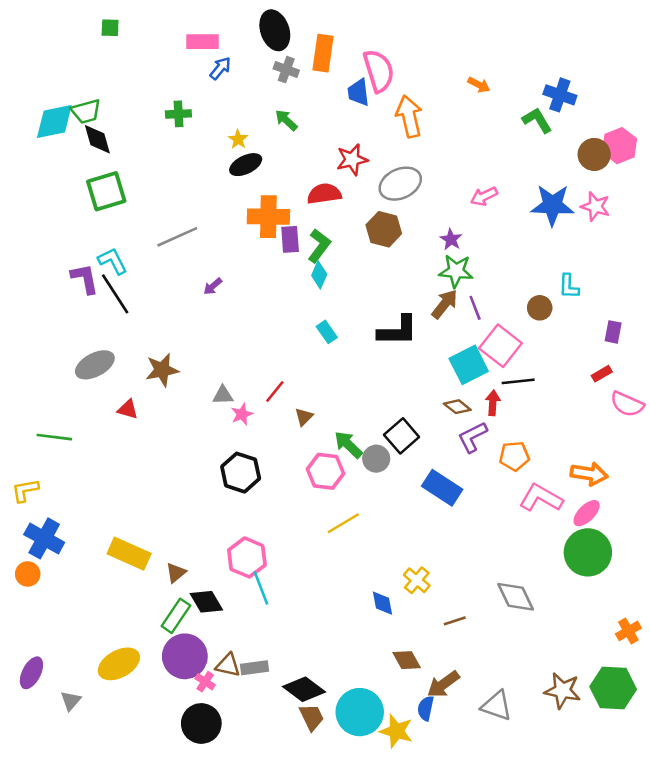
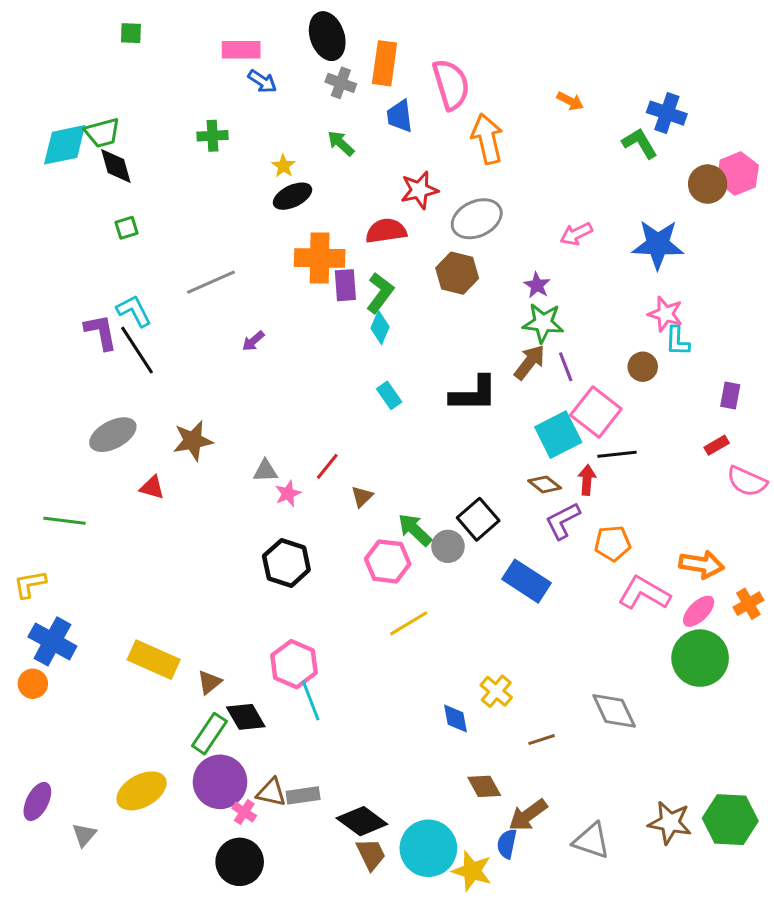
blue arrow: (220, 68) -> (262, 81), turned 85
blue trapezoid: (358, 92) -> (400, 116), moved
green square: (106, 191) -> (126, 228), size x0.5
pink star: (595, 206) -> (665, 314), moved
orange cross: (628, 631) -> (748, 604), moved

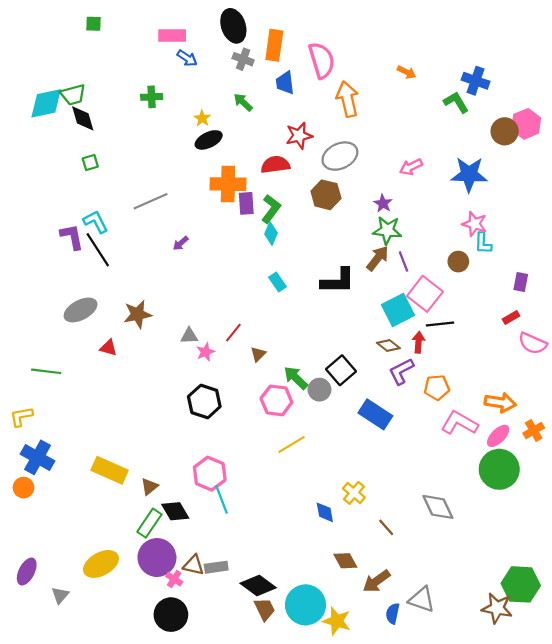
brown line: (542, 740) -> (386, 527), turned 66
brown star: (670, 823) -> (497, 608), moved
blue semicircle: (507, 844) -> (393, 613), moved

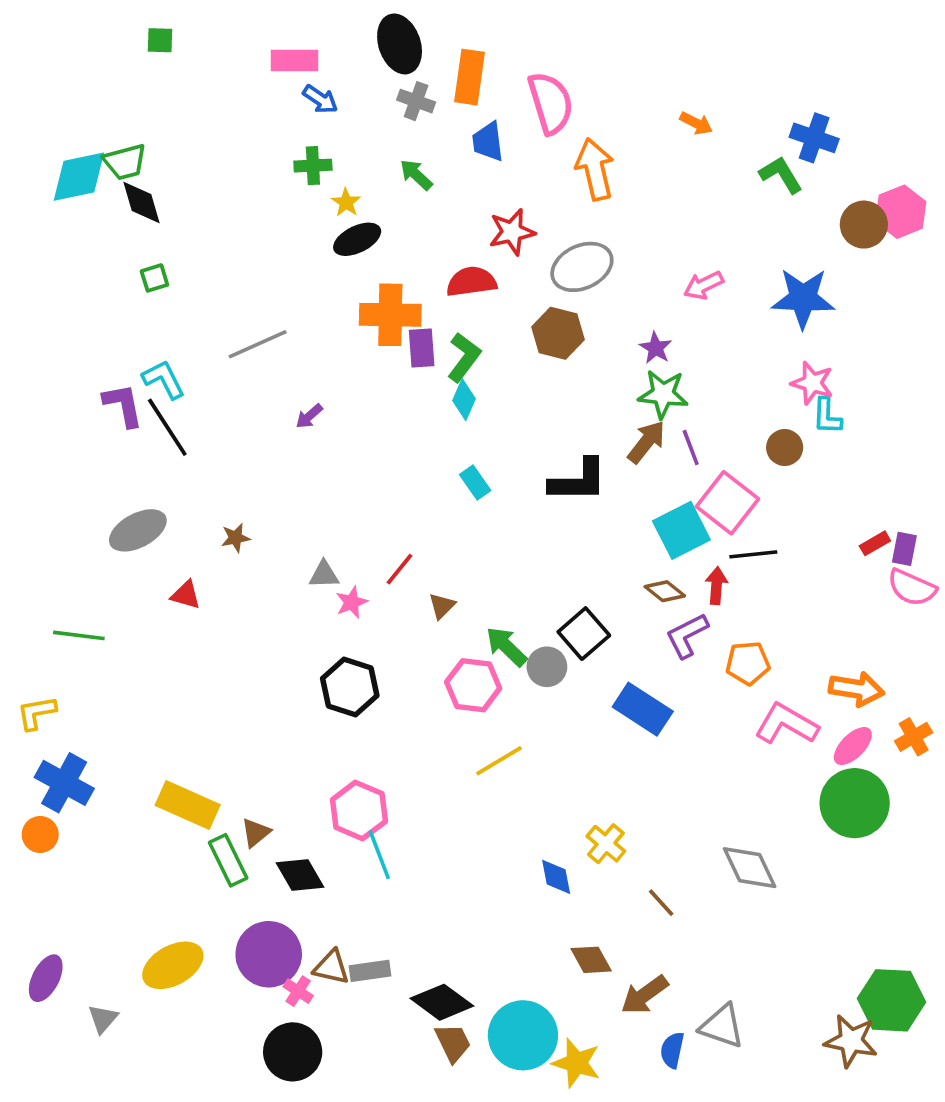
green cross: (152, 97) -> (313, 166), moved
purple rectangle: (521, 282) -> (904, 549), moved
brown star: (138, 314) -> (236, 538), size x0.6
green rectangle: (149, 523) -> (228, 860), moved, turned -60

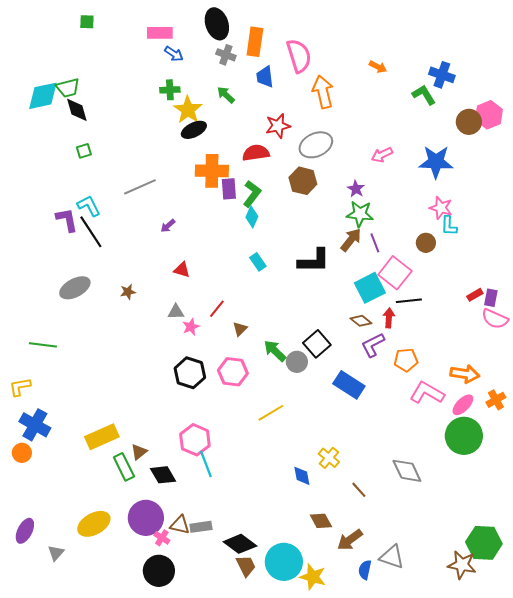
yellow star: (346, 202) -> (188, 110), size x1.8
red triangle: (186, 595) -> (182, 270), moved
pink hexagon: (473, 685) -> (233, 372), moved
yellow rectangle: (188, 805) -> (102, 437), turned -48

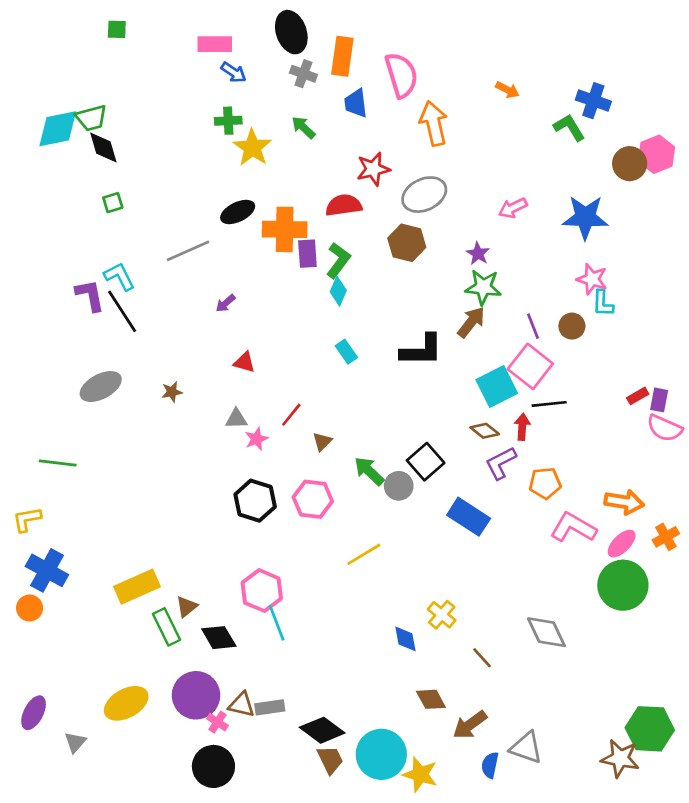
black ellipse: (194, 130) -> (238, 212), moved
purple line: (375, 243) -> (533, 326), moved

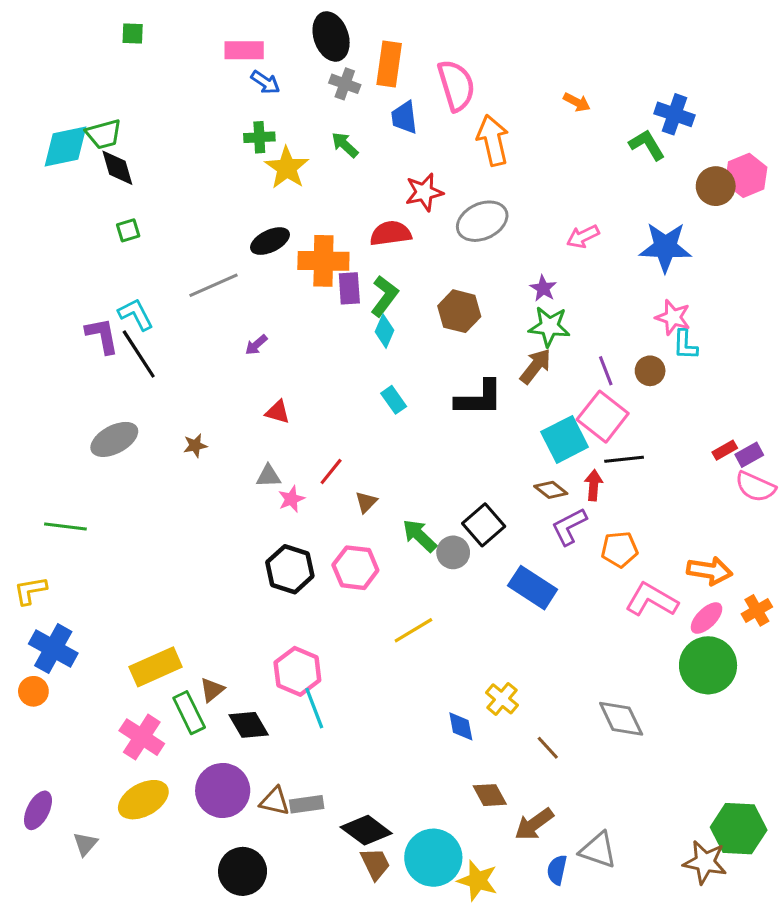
brown hexagon: (407, 243) -> (459, 311), moved
purple rectangle: (659, 400) -> (749, 455), turned 50
pink cross: (217, 722) -> (142, 737), moved, size x1.8

